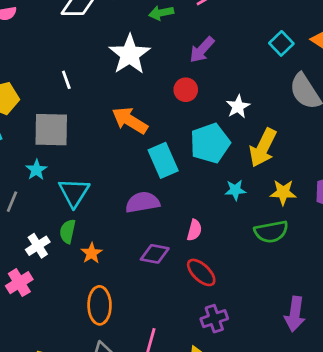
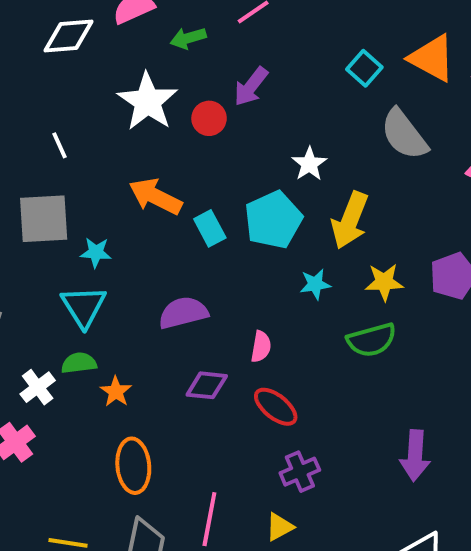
red circle: (186, 90) -> (209, 118), moved
cyan rectangle: (163, 160) -> (210, 228), moved, size x0.7
cyan star: (36, 170) -> (96, 252), moved, turned -30
green semicircle: (68, 231) -> (79, 363), turned 75

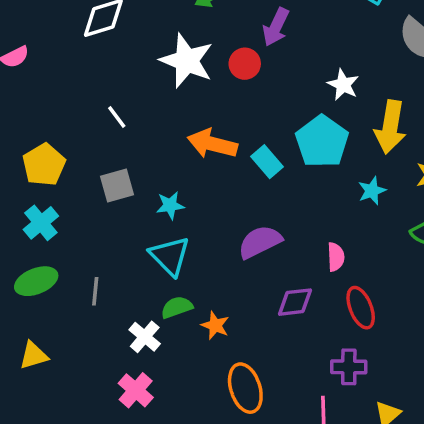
gray square: (44, 219) -> (117, 186), size x0.7
red ellipse: (276, 407) -> (361, 308), turned 42
purple cross: (300, 472) -> (349, 367), moved, turned 36

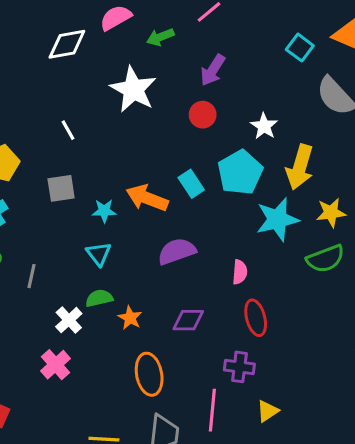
red circle: (245, 64) -> (203, 115), moved
orange arrow: (212, 144) -> (147, 198), moved
cyan star: (372, 191) -> (277, 219), size x1.8
cyan triangle: (170, 256) -> (99, 254), size x0.7
purple diamond: (295, 302) -> (188, 320), moved

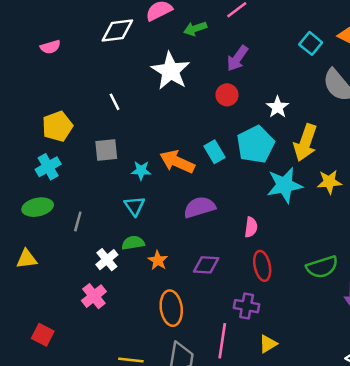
green semicircle: (325, 259) -> (322, 267), moved

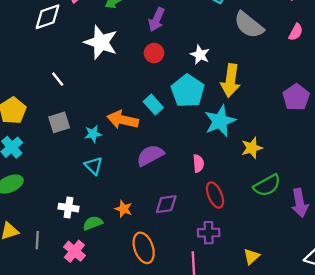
yellow star: (329, 182) -> (252, 148), moved
gray line: (78, 221) -> (37, 240), moved
green semicircle: (133, 243) -> (93, 223), moved
white cross: (107, 260) -> (68, 208), moved, turned -30
yellow triangle: (268, 344) -> (251, 257), moved

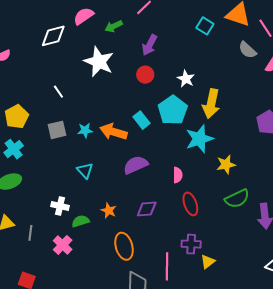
gray semicircle: (249, 25) -> (247, 50), moved, size x0.7
cyan star: (93, 134) -> (85, 130), moved
purple cross: (209, 233) -> (191, 244), moved
yellow triangle: (251, 257) -> (208, 262), moved

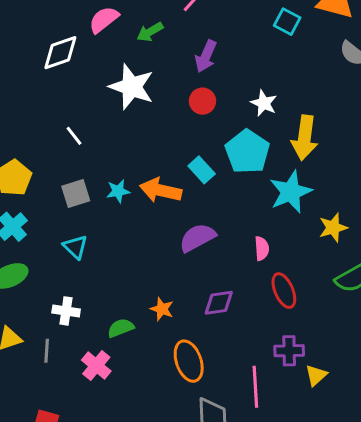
cyan triangle: (85, 171) -> (75, 247), moved
white cross: (60, 206) -> (66, 311), moved

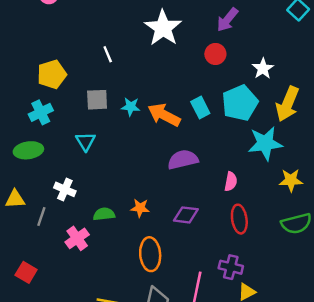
orange star: (162, 309) -> (140, 208), turned -30

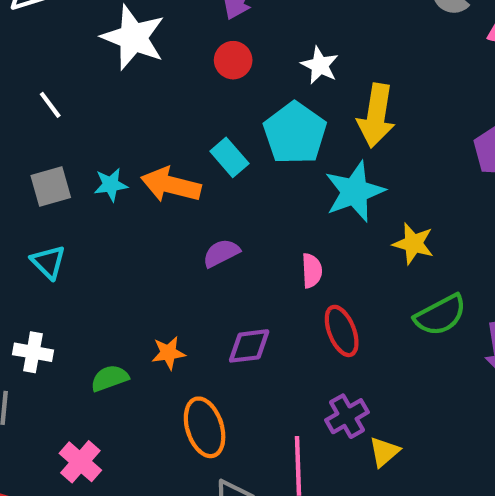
purple semicircle: (183, 160) -> (221, 253), size x0.7
yellow star: (291, 180) -> (413, 244), turned 30
pink cross: (77, 238) -> (80, 462), moved
purple cross: (231, 267) -> (347, 416), turned -30

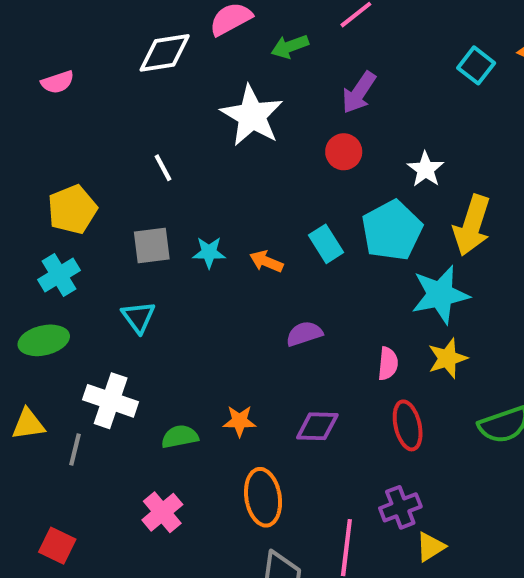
orange arrow: (171, 185) -> (266, 261), size x0.6
yellow star: (413, 244) -> (447, 358), moved, turned 30
white cross: (33, 352) -> (111, 401), size x1.4
pink cross: (80, 462) -> (162, 512), moved

